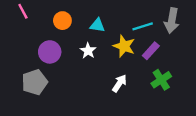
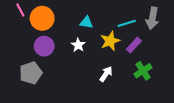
orange circle: (62, 21) -> (42, 18), moved, size x1.5
yellow star: (124, 46) -> (110, 41), turned 30

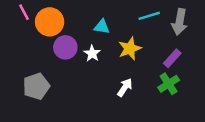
cyan line: (127, 23) -> (149, 16), moved
purple rectangle: (134, 45) -> (172, 58), moved
purple circle: (44, 46) -> (65, 47), moved

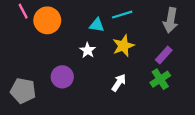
cyan line: (149, 16) -> (122, 15), moved
purple circle: (65, 47) -> (62, 77), moved
gray pentagon: (36, 86) -> (23, 91), moved, turned 30

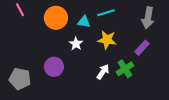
orange circle: (47, 20) -> (56, 18), moved
yellow star: (123, 46) -> (107, 40), turned 30
green cross: (160, 79) -> (125, 69), moved

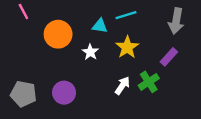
orange circle: (56, 18) -> (58, 34), moved
yellow star: (107, 40) -> (127, 47), turned 30
purple circle: (54, 67) -> (64, 93), moved

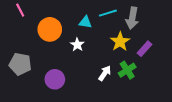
gray arrow: (176, 21) -> (132, 18), moved
yellow star: (127, 47) -> (120, 42), moved
gray pentagon: (23, 94) -> (20, 64), moved

